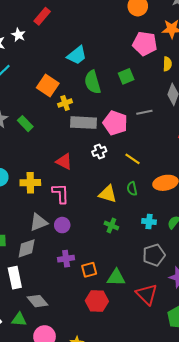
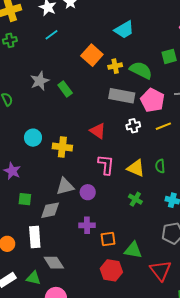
green semicircle: (93, 82) -> (141, 70), moved, turned 125
yellow cross: (65, 103) -> (115, 66), moved
yellow line: (132, 159) -> (163, 126), moved, turned -63
pink L-shape: (61, 193) -> (106, 165), moved

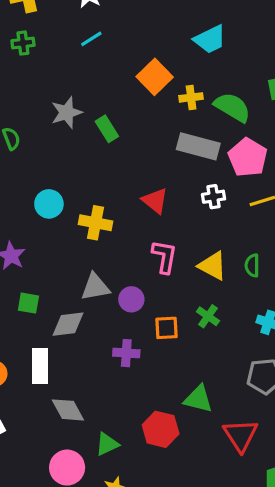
orange square: (108, 239) -> (167, 328), moved
green triangle: (33, 278) -> (107, 444), moved, turned -42

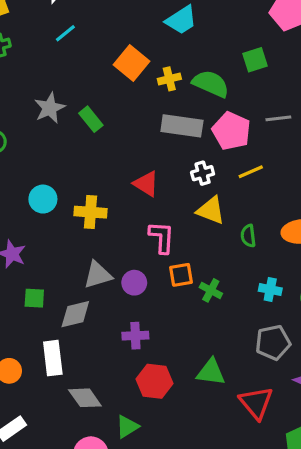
yellow triangle: (213, 266) -> (211, 210), moved
orange square: (167, 328) -> (181, 275), moved
red hexagon: (161, 429) -> (154, 381), moved

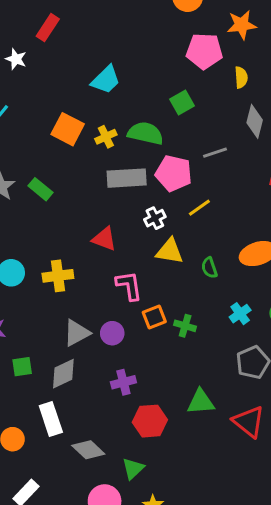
cyan cross: (270, 290) -> (240, 314), turned -35

